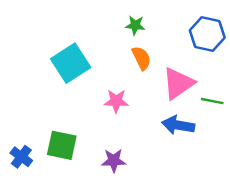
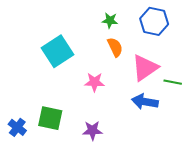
blue hexagon: (207, 34) -> (154, 21), moved

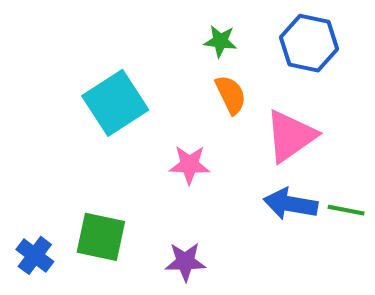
green line: (173, 82) -> (346, 210), moved

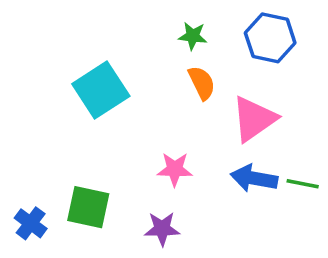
pink star: (189, 165) -> (175, 169), moved

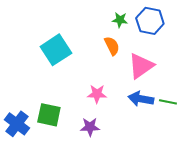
green star: (193, 36) -> (120, 20), moved
blue cross: (31, 223) -> (17, 124), size x1.4

